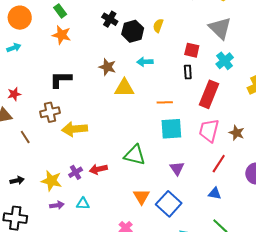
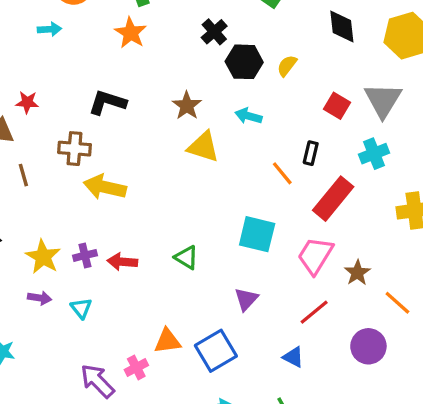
red square: (192, 50) -> (337, 106), moved
orange line: (165, 102) -> (282, 173), moved, turned 35
green triangle: (135, 155) -> (186, 257), size x0.7
orange triangle: (141, 197) -> (167, 341), moved, turned 36
cyan triangle: (83, 204) -> (81, 308), turned 32

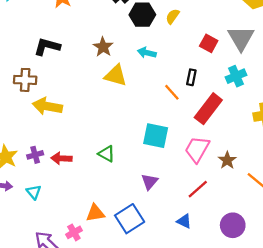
purple circle: (368, 346) -> (233, 225), moved

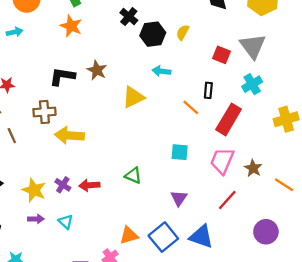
brown star: (103, 47) -> (97, 70), moved
yellow triangle: (116, 75) -> (133, 97), turned -35
cyan square: (156, 136) -> (180, 152), size x0.7
purple cross: (35, 155) -> (63, 185), turned -35
blue triangle: (184, 221) -> (201, 236), moved, size x1.6

